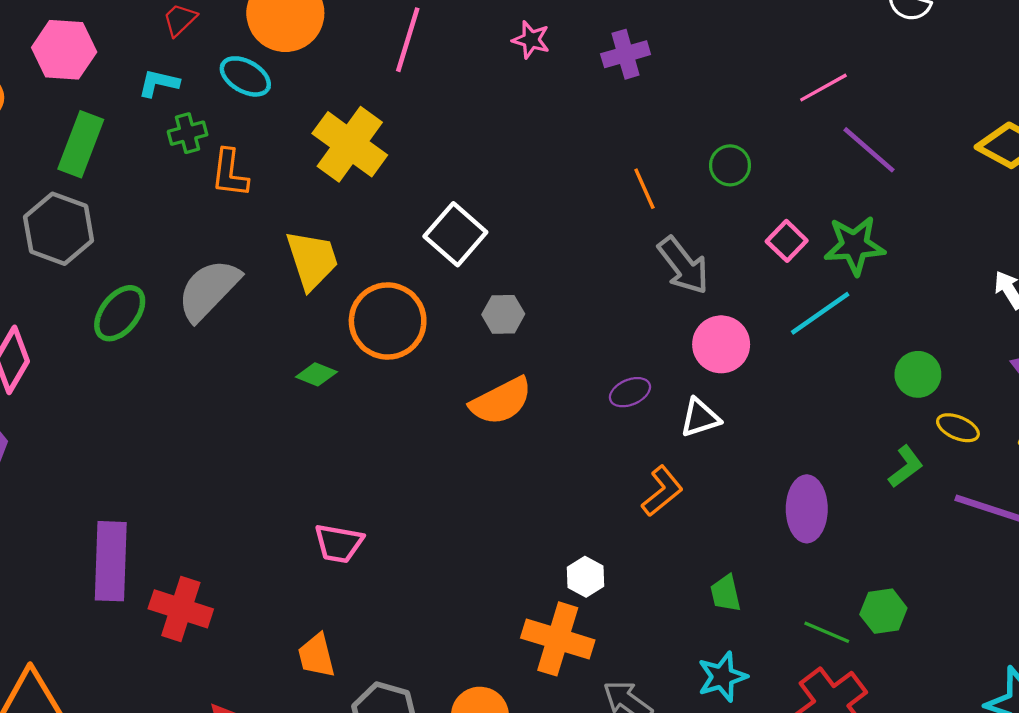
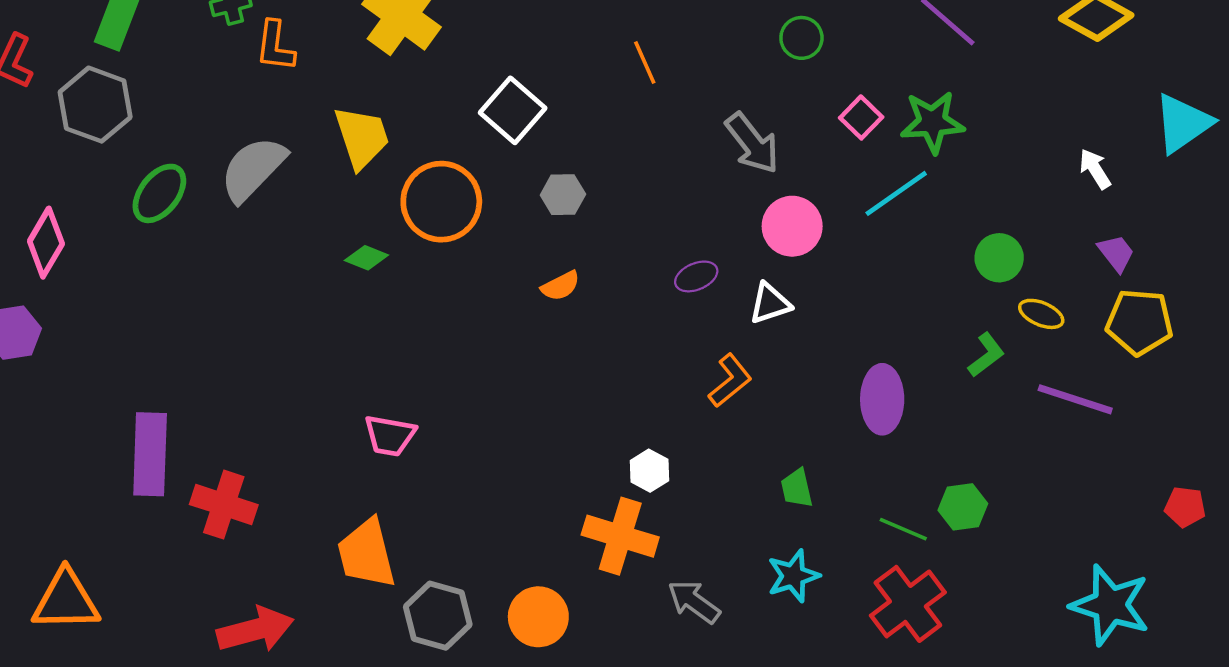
orange line: (644, 189) -> (645, 62), moved
orange semicircle: (501, 401) -> (561, 286), size x0.6
orange trapezoid: (316, 656) -> (366, 554), size x1.5

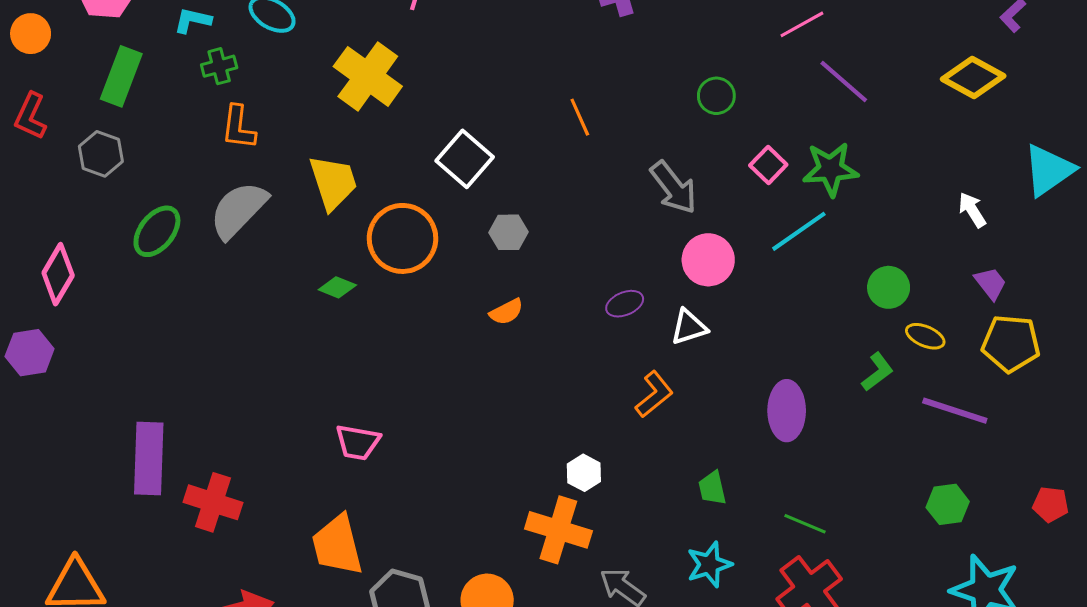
orange L-shape: (275, 46) -> (238, 127), moved
gray hexagon: (95, 105) -> (101, 154), size x0.7
green hexagon: (963, 507) -> (948, 504), moved

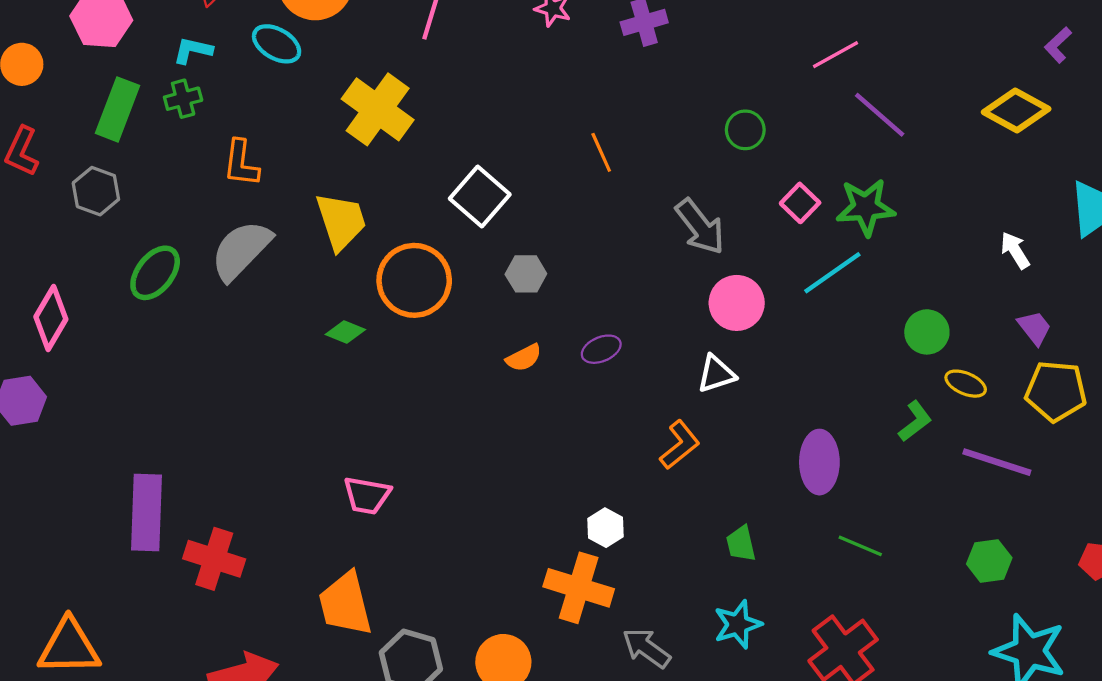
green cross: (219, 66) -> (183, 99), moved
purple ellipse: (625, 304) -> (601, 349), moved
green line: (805, 524) -> (860, 546), moved

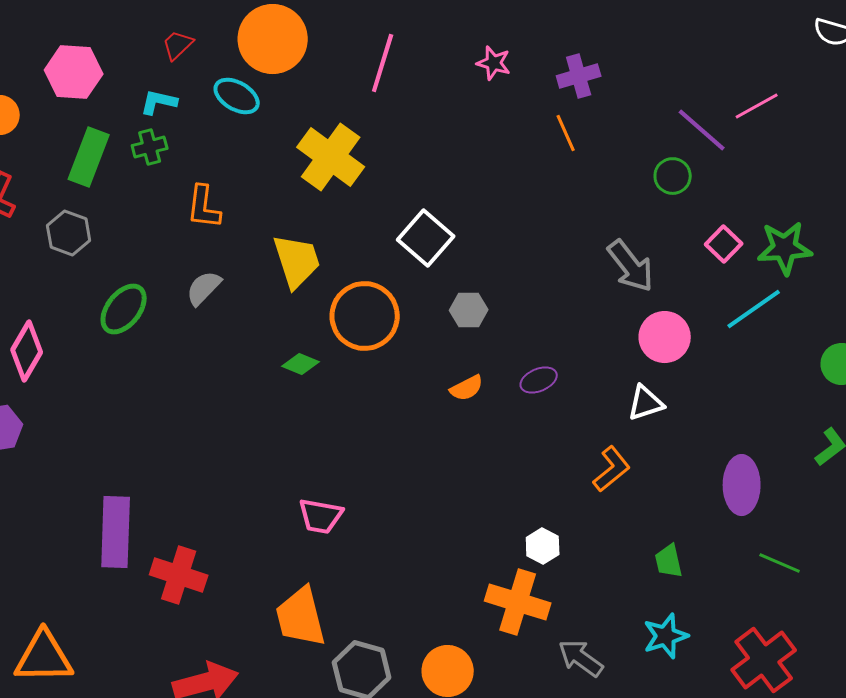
purple line: (880, 115) -> (702, 130), moved
orange line: (601, 152) -> (566, 133), moved
gray semicircle: (241, 250) -> (204, 288), size x0.6

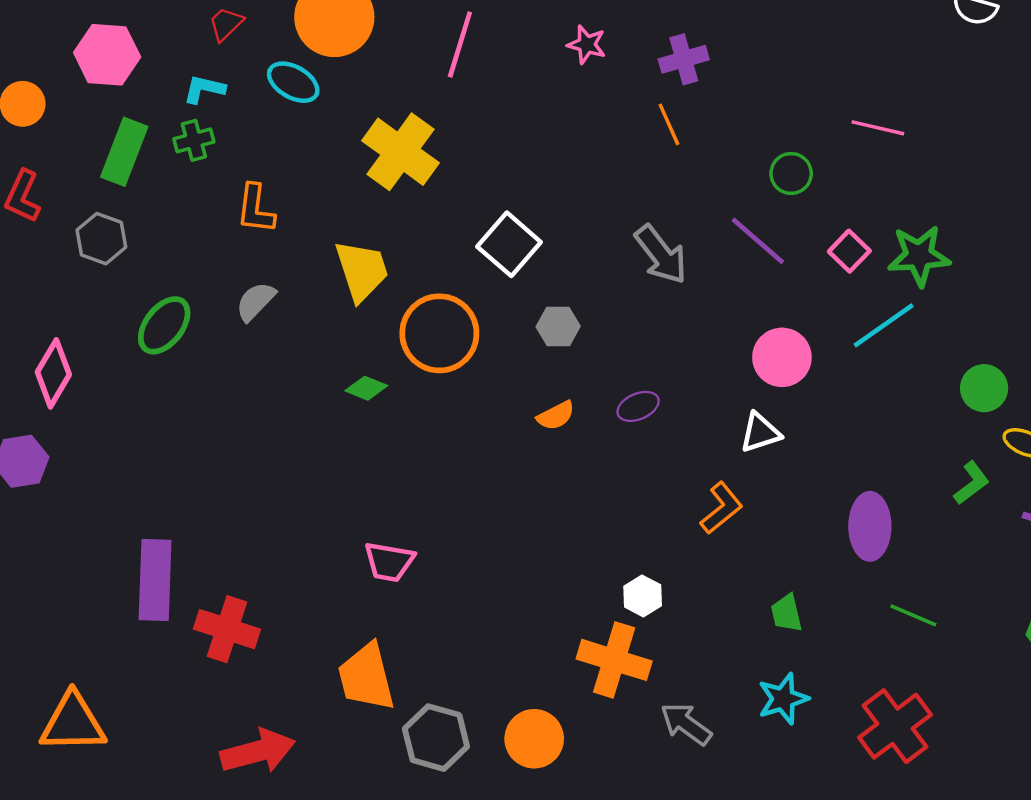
pink line: (757, 106) -> (878, 128), moved, turned 42
purple line: (702, 130) -> (758, 241), moved
gray arrow: (631, 266) -> (661, 255), moved

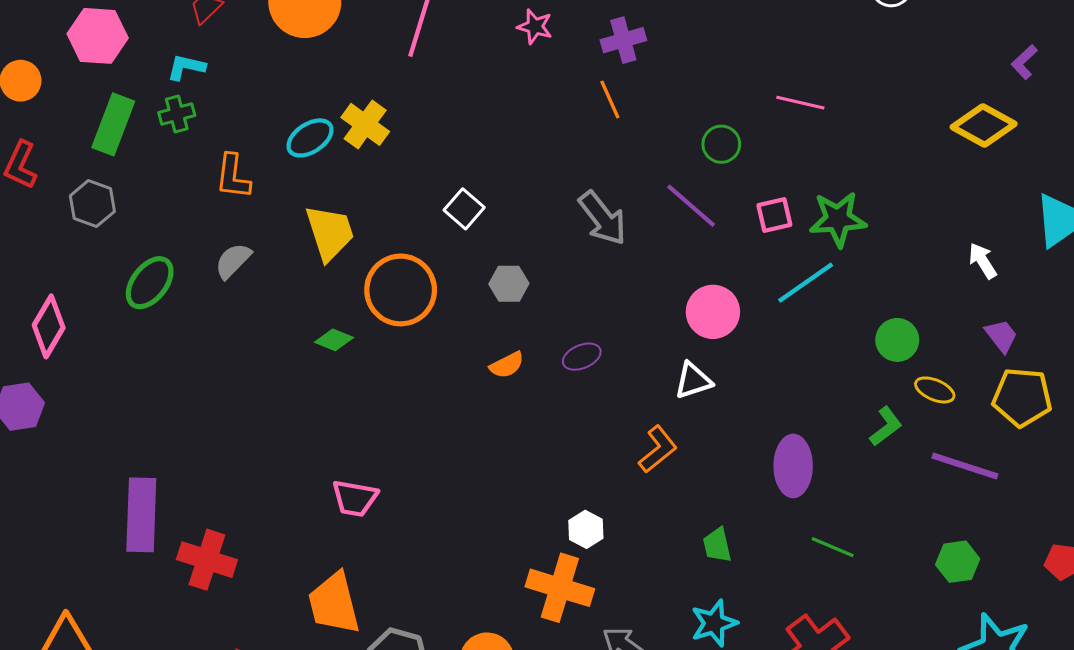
cyan ellipse: (293, 82) -> (310, 138), moved, turned -63
yellow cross: (401, 152) -> (365, 124), size x0.7
white square: (509, 244) -> (464, 209), size x0.7
pink square: (849, 251) -> (774, 215), turned 33

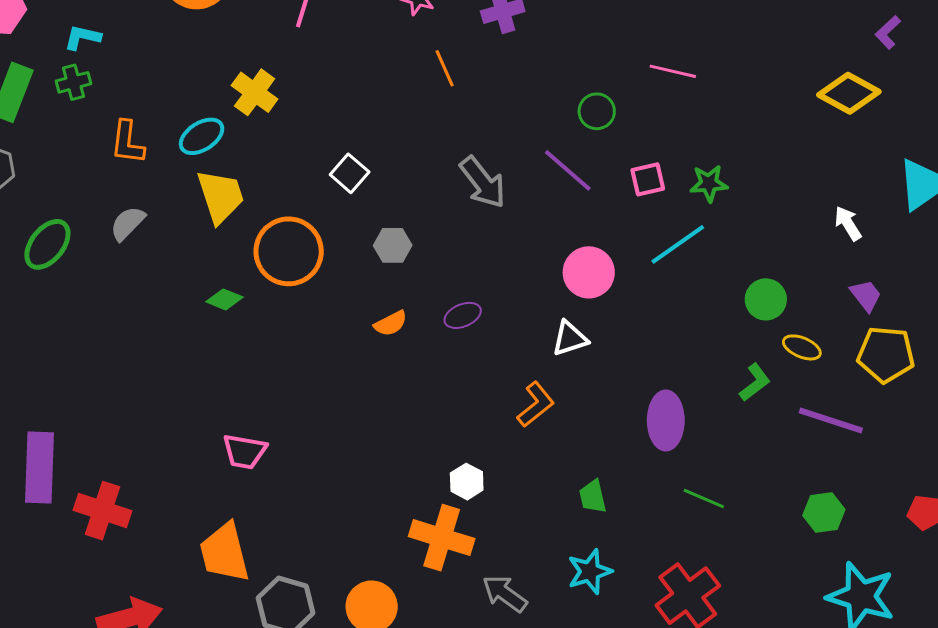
orange line: (610, 99) -> (445, 68), moved
cyan ellipse: (310, 138) -> (202, 136), moved
green star: (838, 219) -> (709, 183), size x0.7

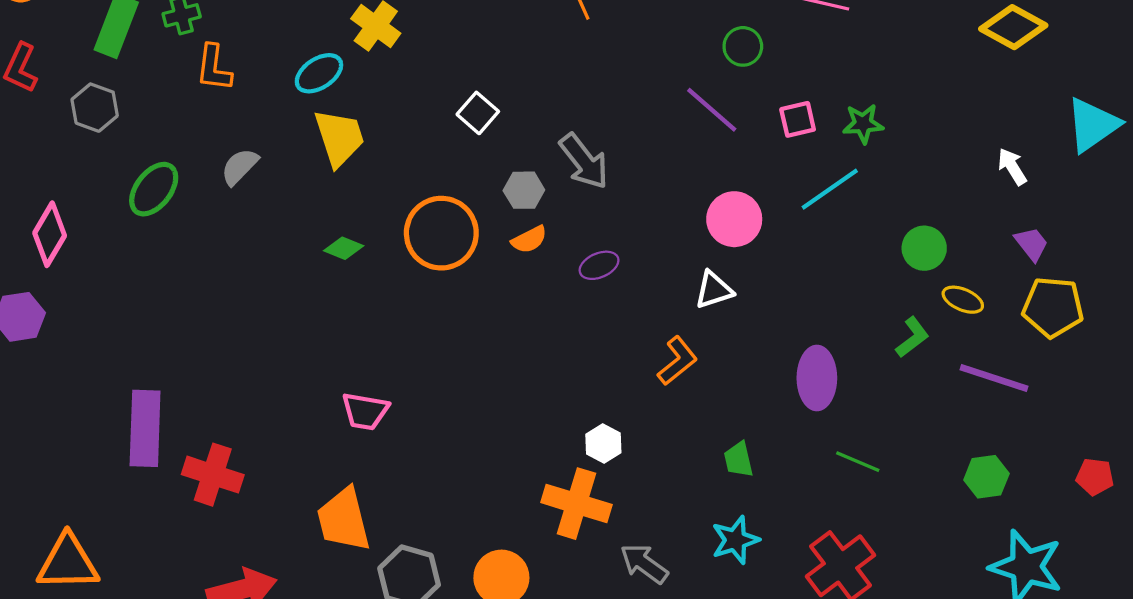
orange L-shape: (127, 142) -> (214, 68), moved
gray arrow: (483, 182) -> (584, 161), moved
orange circle: (289, 251) -> (441, 233), moved
orange semicircle: (391, 323) -> (529, 240), moved

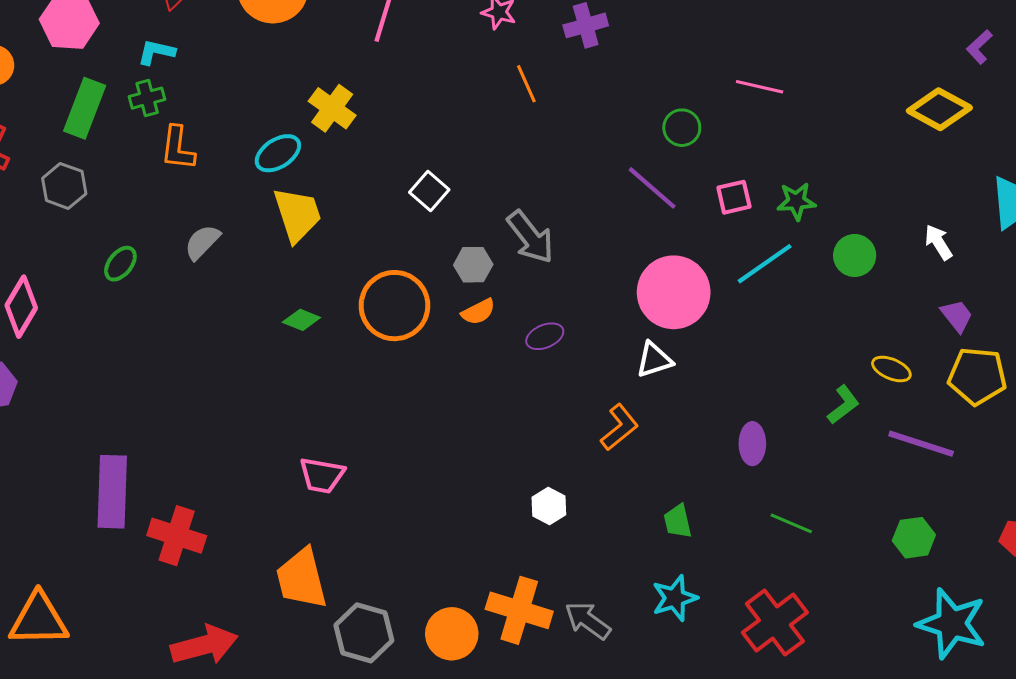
green ellipse: (154, 189) -> (120, 264), size x0.7
pink circle: (734, 219) -> (674, 292), size x1.4
green circle: (924, 248) -> (855, 255), moved
purple ellipse: (817, 378) -> (752, 444), size x0.7
orange cross: (577, 504) -> (519, 610), moved

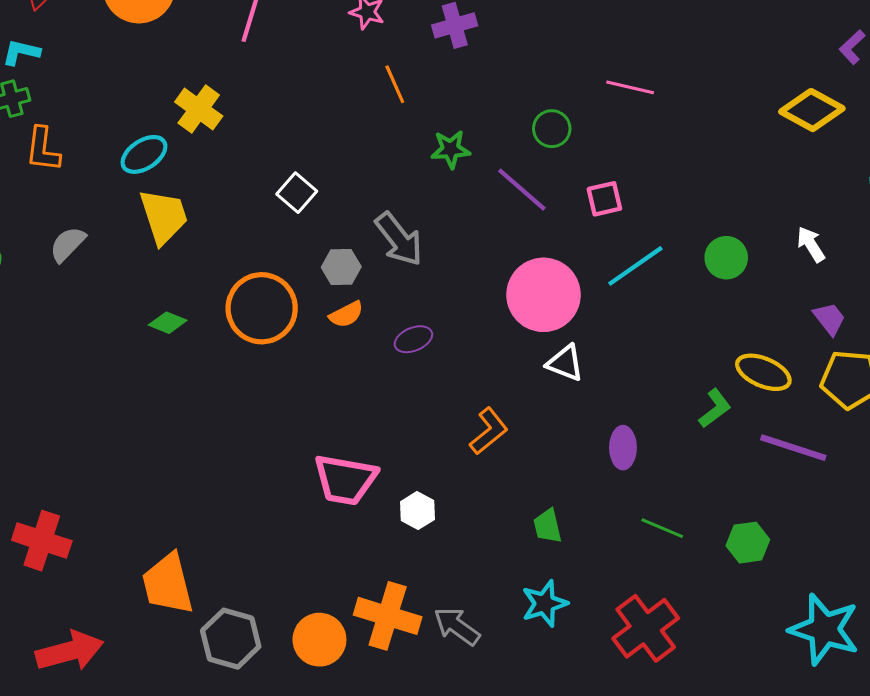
green star: (796, 201) -> (451, 149), moved
white triangle: (654, 360) -> (565, 363), moved, turned 39
yellow ellipse: (891, 369) -> (763, 372), size x1.4
pink trapezoid: (322, 475) -> (345, 480), moved, size x1.4
green hexagon: (914, 538) -> (748, 543), moved

